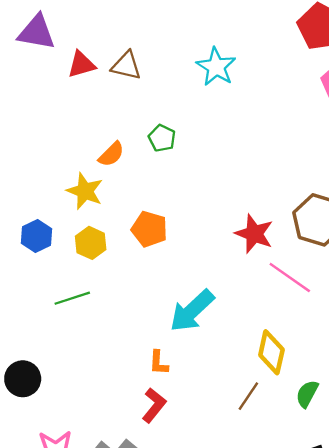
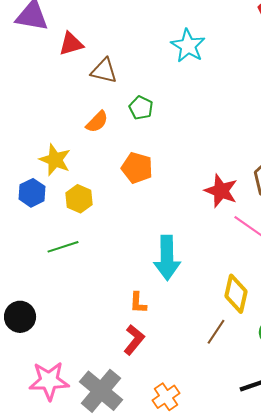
brown triangle: (126, 66) -> (104, 71), moved
yellow star: (85, 191) -> (55, 160), moved
orange pentagon: (149, 229) -> (137, 168), moved
cyan arrow: (192, 311) -> (167, 258), turned -48

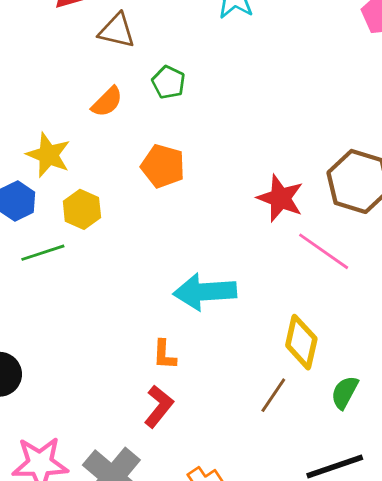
green line: (63, 247) -> (43, 253), moved
cyan arrow: (167, 258) -> (205, 292), turned 87

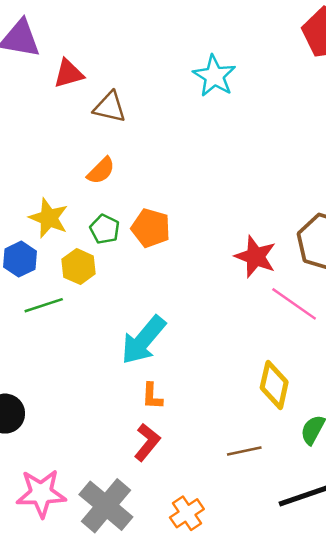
green pentagon: (169, 82) -> (105, 229), moved
cyan arrow: (205, 292) -> (143, 340), moved, turned -46
brown line: (273, 395) -> (244, 451), moved, turned 44

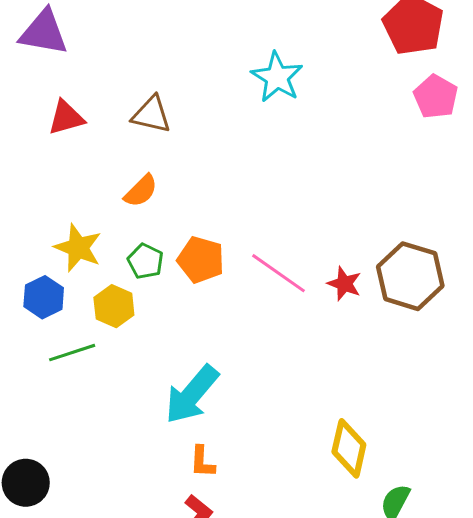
red triangle: (69, 73) -> (66, 118), moved
red star: (255, 257) -> (344, 284), moved, size x0.7
pink line: (294, 304) -> (279, 273), moved

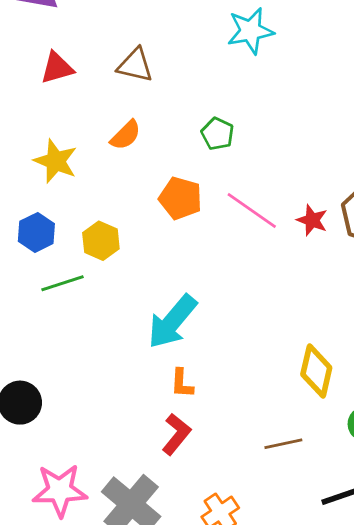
cyan star: (277, 77) -> (250, 31), turned 30
yellow star: (78, 248) -> (56, 161), moved
green pentagon: (145, 261) -> (217, 134), moved

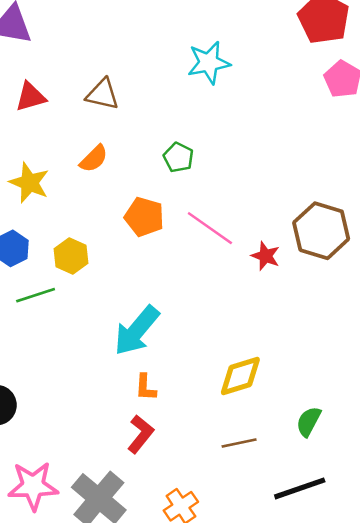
red star: (312, 220) -> (266, 256), moved
yellow diamond: (316, 371) -> (240, 376), moved, turned 60

